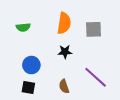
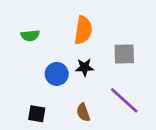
gray square: (94, 29) -> (124, 54), moved
blue circle: (31, 65) -> (57, 74), moved

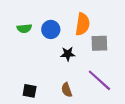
orange semicircle: (83, 30) -> (83, 24), moved
blue circle: (57, 74) -> (51, 29), moved

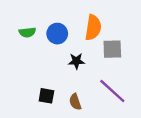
black square: (30, 91) -> (46, 96), moved

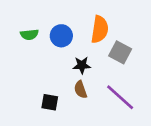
gray square: (112, 49) -> (120, 52), turned 30
brown semicircle: (75, 102) -> (81, 90), moved

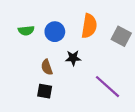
gray square: (120, 52) -> (121, 36), moved
brown semicircle: (81, 90) -> (47, 67), moved

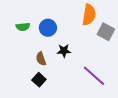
orange semicircle: (89, 26) -> (89, 15), moved
black square: (45, 91) -> (39, 80), turned 32

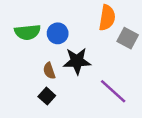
green semicircle: (23, 27) -> (27, 32), size x1.5
black star: (64, 51) -> (77, 61), size x1.6

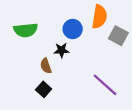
blue circle: (58, 33) -> (73, 29), moved
black star: (77, 61) -> (61, 50), moved, size x0.6

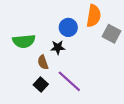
green semicircle: (26, 30) -> (24, 41), moved
purple line: (105, 85) -> (69, 81), moved

